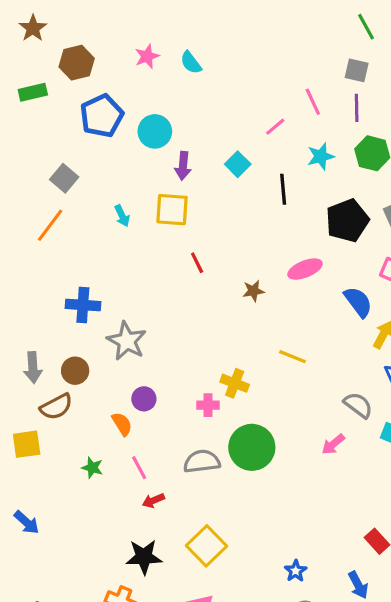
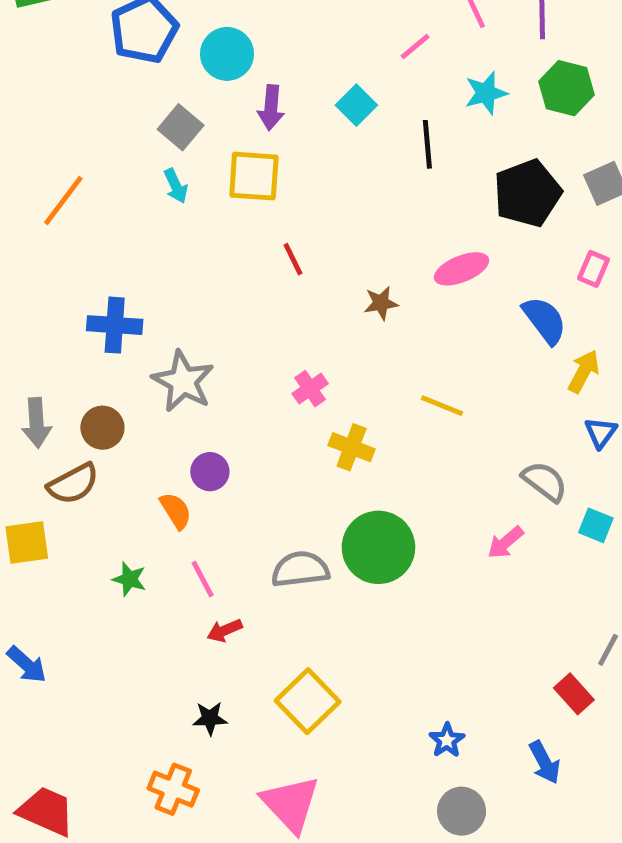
gray square: (64, 178) -> (181, 127), moved
pink cross: (208, 405) -> (310, 389), moved, turned -35
black star: (144, 557) -> (210, 718), size x0.6

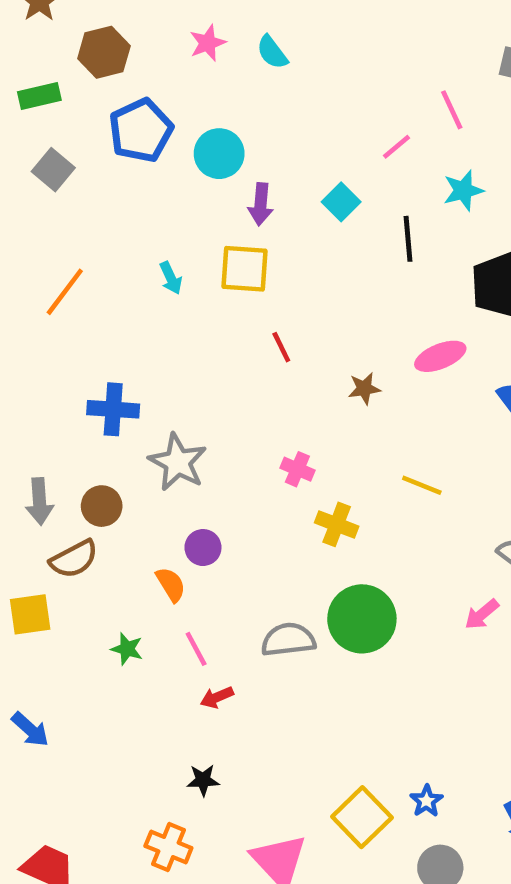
gray square: (181, 127) -> (53, 170), moved
pink cross: (310, 389) -> (297, 469), turned -32
yellow square: (308, 701) -> (362, 817), moved

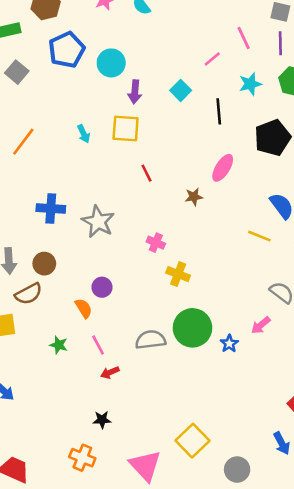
pink ellipse: (440, 356) -> (223, 168), moved, turned -36
gray star: (178, 462) -> (98, 222), moved
yellow line: (422, 485) -> (259, 236), moved
blue star: (426, 801) -> (229, 344), moved

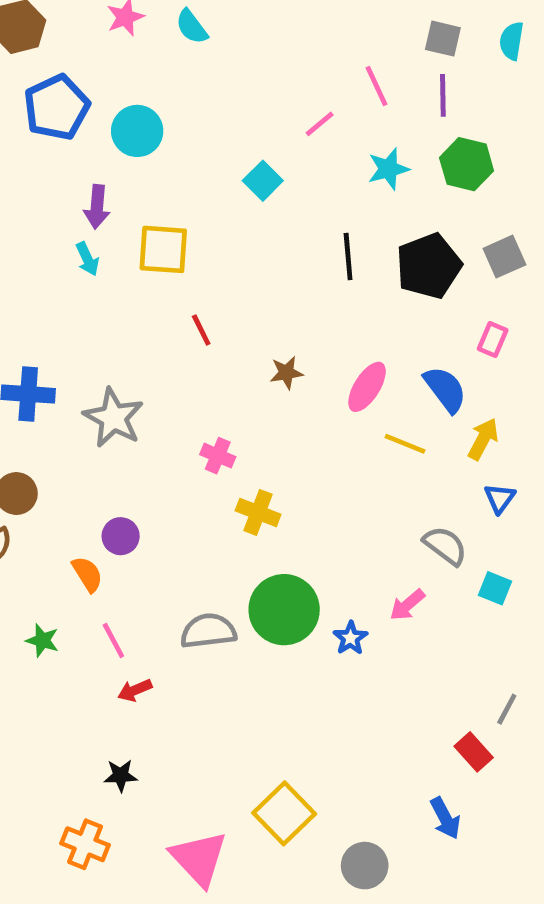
purple arrow: (135, 92) -> (97, 207), moved
black line: (219, 111) -> (348, 257), moved
pink ellipse: (223, 168) -> (367, 387), moved

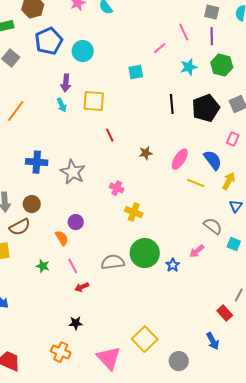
cyan square: (263, 181) -> (136, 72), turned 35

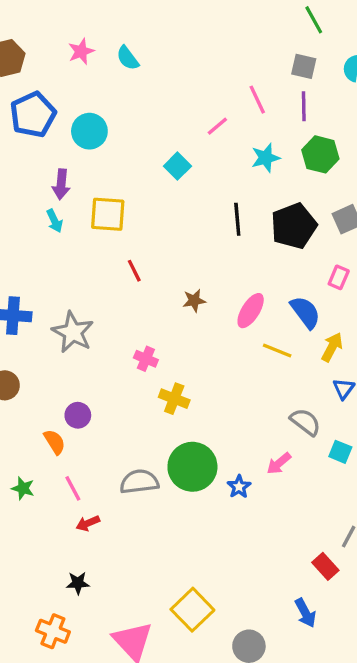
cyan square: (136, 72) -> (177, 166), turned -35

